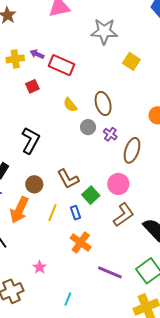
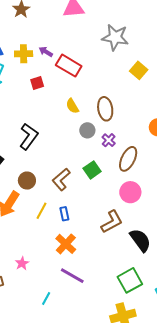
brown L-shape: (68, 179) -> (61, 179), turned 70
pink circle: (118, 184) -> (130, 192), moved
green square: (91, 195) -> (92, 170), moved
purple line: (110, 272) -> (72, 276), moved

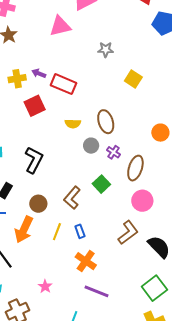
gray star: (115, 37) -> (106, 50), size x0.6
red square: (37, 83) -> (35, 106), size x1.5
yellow semicircle: (72, 106) -> (73, 124), turned -49

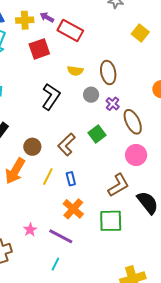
black L-shape: (34, 160) -> (51, 97), moved
brown ellipse: (135, 168) -> (133, 122), turned -50
green square: (154, 288) -> (111, 221), moved, turned 30
purple line: (96, 291) -> (61, 236), moved

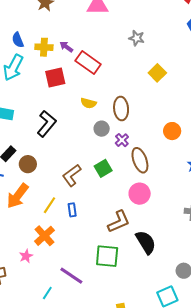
black L-shape: (51, 97) -> (47, 124), moved
brown circle: (32, 147) -> (28, 164), moved
orange cross: (73, 209) -> (44, 236), moved
purple line: (61, 236) -> (71, 276), moved

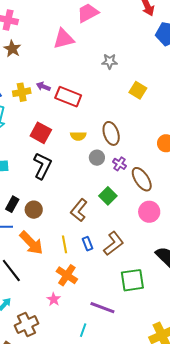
red square: (55, 77) -> (41, 133), moved, turned -35
orange arrow: (18, 196) -> (31, 243), turned -68
yellow line: (49, 205) -> (64, 244), turned -30
brown L-shape: (119, 222) -> (114, 244), moved

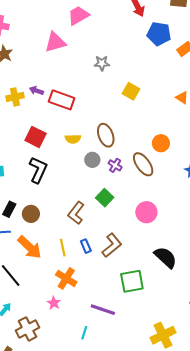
brown ellipse: (142, 179) -> (143, 164), moved

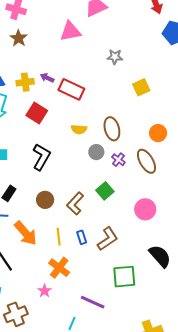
yellow square: (131, 91) -> (141, 87), turned 30
red square: (35, 137) -> (37, 113), moved
orange circle: (161, 143) -> (158, 133), moved
brown circle: (31, 214) -> (45, 200), moved

